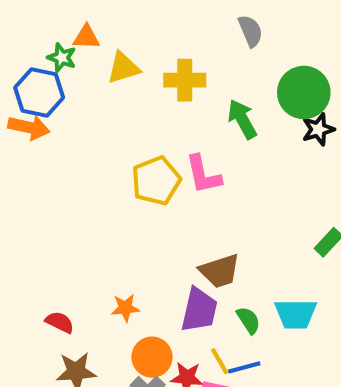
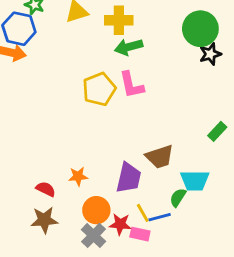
green arrow: (242, 119) -> (129, 47), moved, turned -76
brown trapezoid: (220, 271) -> (160, 157), moved
green semicircle: (248, 320) -> (178, 197), moved, turned -114
red semicircle: (60, 322) -> (46, 189), moved

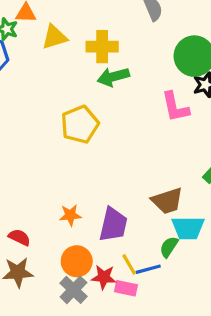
pink L-shape: (131, 85) -> (175, 107), moved
brown trapezoid: (160, 157) -> (167, 201), moved
orange star: (78, 176) -> (70, 215), moved

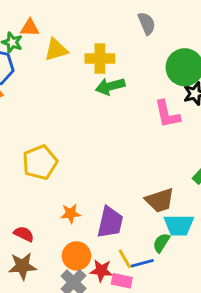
yellow pentagon: (80, 124) -> (40, 162), moved

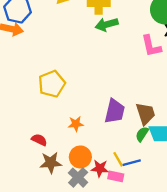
brown trapezoid: (160, 200) -> (145, 114), turned -90
purple trapezoid: (110, 222) -> (115, 111), moved
green semicircle: (161, 243) -> (142, 134), moved
brown star: (22, 266) -> (51, 163), moved

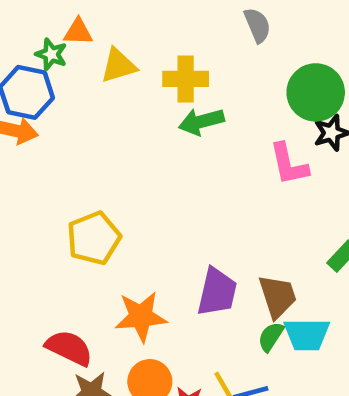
orange star: (76, 124) -> (141, 317), size x1.6
red semicircle: (39, 140) -> (69, 348), size x1.5

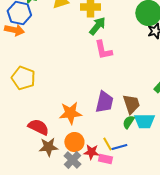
green arrow: (201, 122) -> (97, 26), turned 144
pink L-shape: (289, 164) -> (103, 50), moved
yellow pentagon: (94, 238) -> (23, 78), moved, turned -30

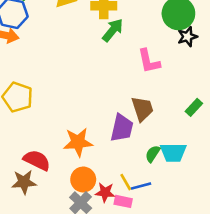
pink L-shape: (103, 50) -> (149, 61), moved
brown trapezoid: (131, 104) -> (142, 109), moved
brown star: (48, 147) -> (24, 182), moved

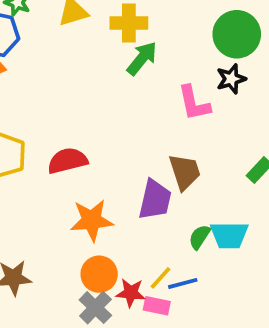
black star: (187, 37) -> (231, 79), moved
red semicircle: (37, 160) -> (67, 161), moved, turned -40
yellow line: (126, 182) -> (160, 278), turned 72

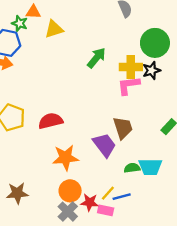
yellow cross: (129, 23) -> (131, 67), moved
pink L-shape: (194, 103) -> (129, 85), turned 95
purple trapezoid: (155, 200) -> (104, 145), turned -50
green semicircle: (200, 237) -> (132, 168), turned 49

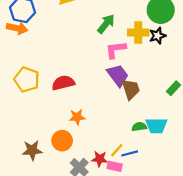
pink L-shape: (129, 85) -> (116, 50), moved
purple trapezoid: (104, 145) -> (118, 75), moved
orange star: (65, 158) -> (77, 117), size x0.7
orange circle: (70, 191) -> (62, 141), moved

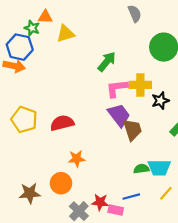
yellow cross: (138, 32) -> (140, 85), moved
black star: (157, 36) -> (160, 101), moved
yellow line: (117, 150) -> (166, 193), moved

